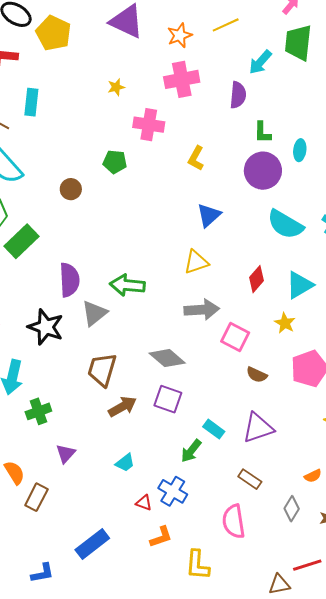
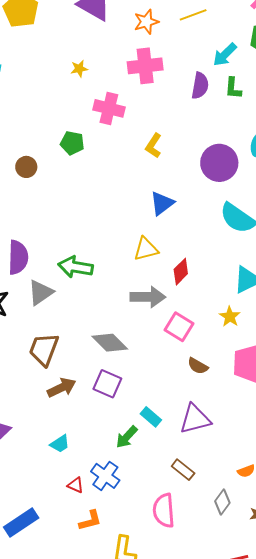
green L-shape: (262, 132) -> (233, 88), moved
red diamond: (257, 279) -> (181, 272), moved

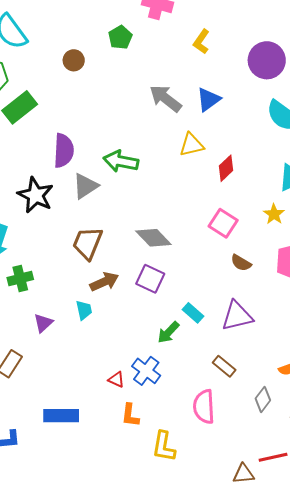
green pentagon: (72, 143) -> (120, 37), turned 30
gray arrow: (148, 297) -> (166, 98), moved, turned -144
cyan trapezoid: (60, 444) -> (84, 310), moved, turned -70
orange L-shape: (90, 521) -> (130, 415), turned 110
blue rectangle: (21, 522) -> (61, 416), turned 32

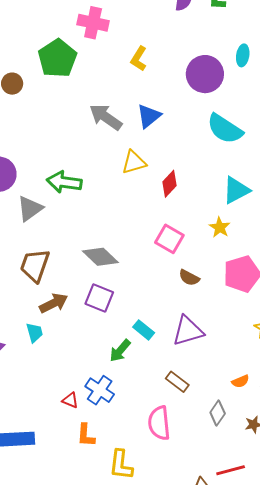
green pentagon: (120, 37) -> (57, 58), size x1.6

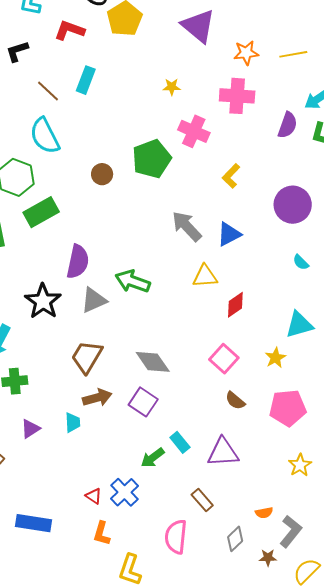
cyan semicircle: (225, 129) -> (301, 262), size x0.5

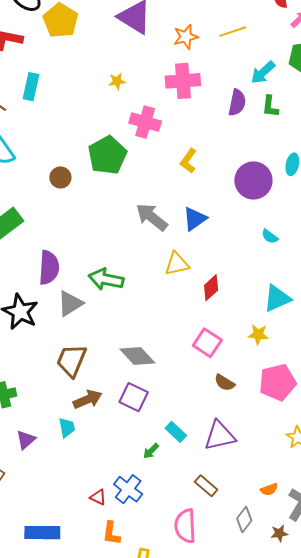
yellow star: (275, 358) -> (258, 334), turned -30
green arrow: (153, 458) -> (151, 451), size x0.7

